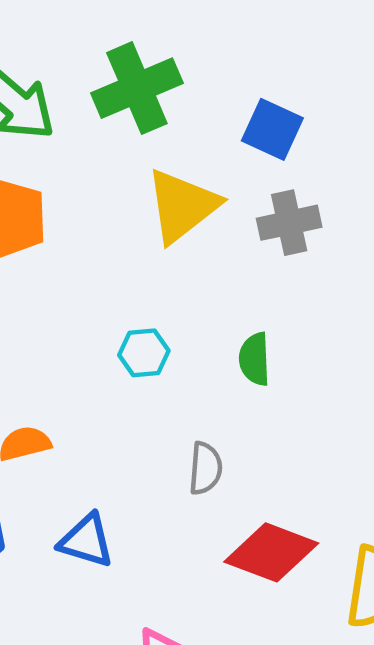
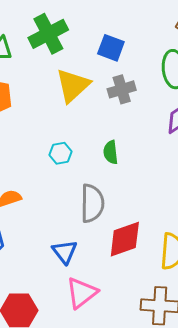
gray semicircle: (205, 468) -> (92, 203), size x1.6
blue triangle: (86, 541) -> (65, 252), moved, turned 40
red diamond: (271, 552) -> (125, 239), turned -36

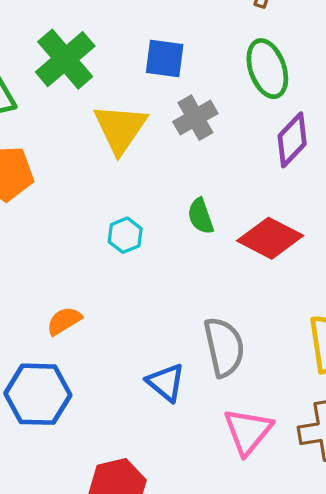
gray semicircle: (92, 203) -> (224, 347), moved
red diamond: (125, 239) -> (270, 238), moved, turned 60
pink triangle: (82, 293) -> (248, 431), moved

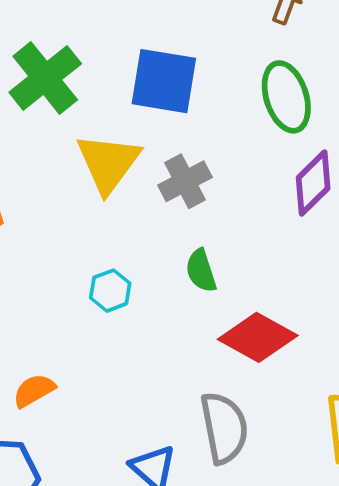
blue square: (165, 59) -> (164, 81), size x1.4
gray cross: (195, 118) -> (185, 181), moved
red diamond: (270, 238) -> (258, 337), moved

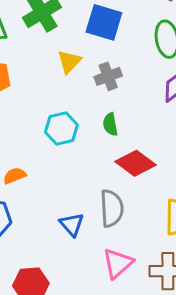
yellow triangle: (108, 163) -> (69, 61), size x0.7
cyan hexagon: (110, 291) -> (61, 128), size x1.5

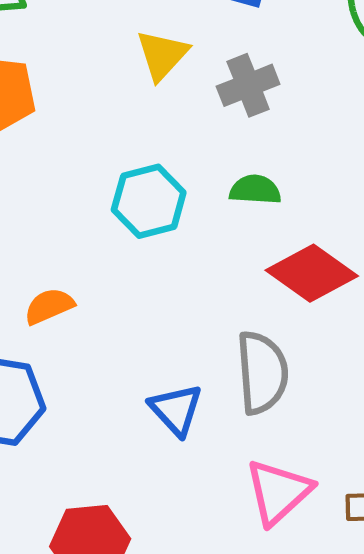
green semicircle: (110, 124) -> (255, 190), turned 105

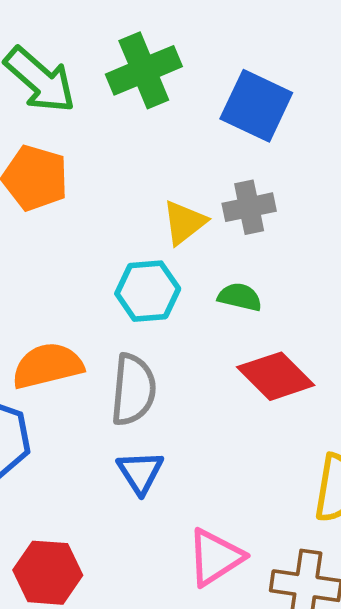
yellow triangle: (162, 55) -> (184, 222), moved
orange semicircle: (49, 306) -> (48, 366), size x1.6
gray semicircle: (262, 372) -> (133, 390), moved

